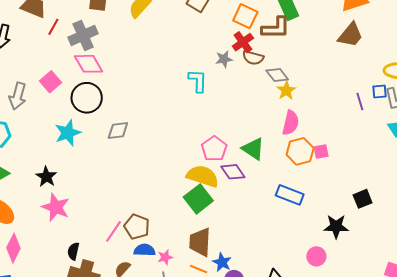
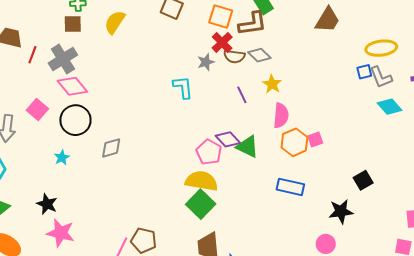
gray diamond: (277, 75) -> (259, 55), moved
purple line: (360, 102) -> (242, 95), moved
cyan star: (68, 133) -> (62, 157), size x0.6
purple diamond: (233, 172) -> (228, 139), moved

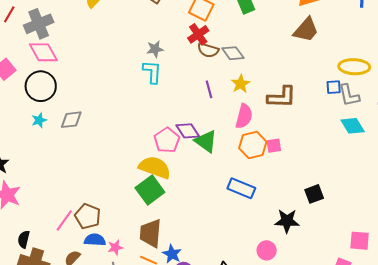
brown L-shape: (252, 24) -> (282, 97), moved
gray star: (206, 62) -> (155, 49), moved
cyan star: (62, 157) -> (39, 120), moved

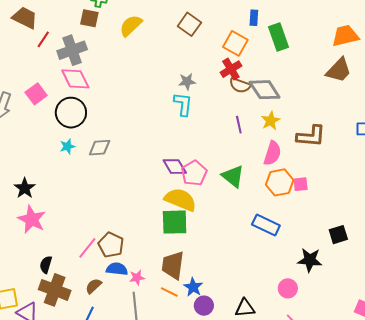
gray diamond: (233, 53) -> (265, 90), size x1.4
purple diamond: (188, 131) -> (175, 167), moved
green square: (150, 190) -> (175, 222), turned 32

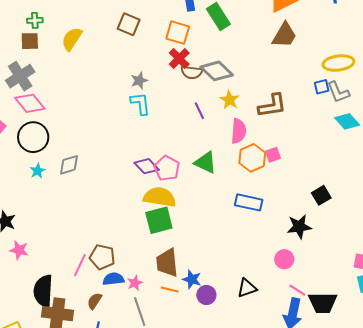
pink star: (32, 219) -> (19, 250), size x0.7
black semicircle: (46, 265) -> (43, 291), size x1.8

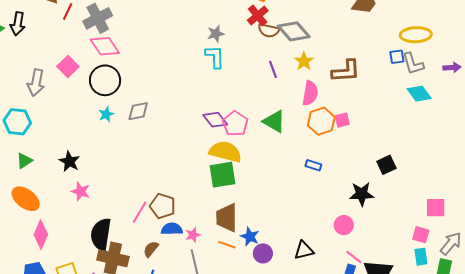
blue rectangle: (249, 202) -> (313, 165), size x0.6

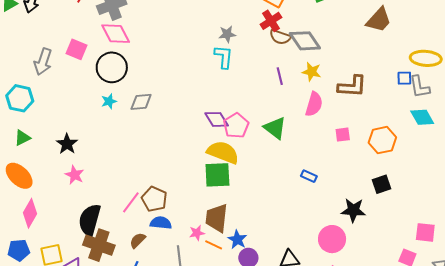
yellow star: (304, 61) -> (312, 72), turned -30
pink square: (68, 67) -> (77, 49), turned -30
orange hexagon: (321, 121) -> (382, 140), moved
pink circle: (344, 225) -> (332, 239), size x1.4
pink star: (193, 235) -> (197, 233), moved

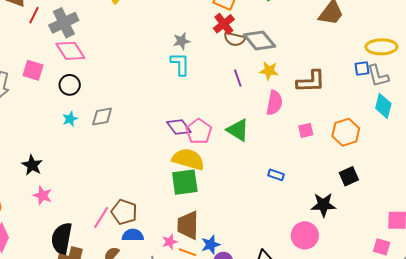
black circle: (112, 67) -> (70, 85), size x0.7
cyan diamond: (422, 117) -> (383, 106), turned 50
blue star: (237, 239) -> (211, 245), turned 30

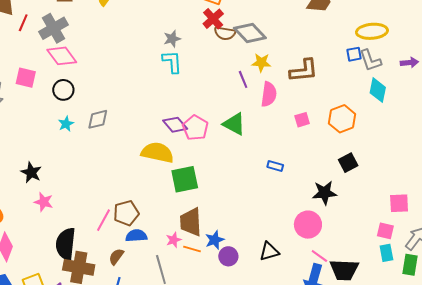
purple line: (238, 78) -> (243, 79), moved
yellow semicircle: (188, 159) -> (157, 153), moved
brown pentagon: (124, 212) -> (126, 213), turned -30

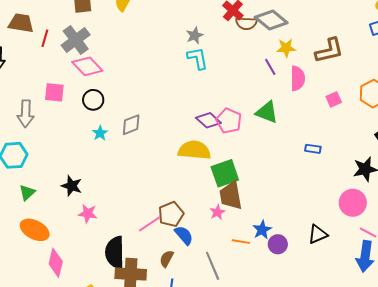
pink line: (104, 220) -> (149, 224), turned 35
brown trapezoid: (191, 222) -> (231, 196), moved
blue semicircle: (136, 236) -> (184, 235), turned 60
pink star: (174, 240) -> (217, 212), moved

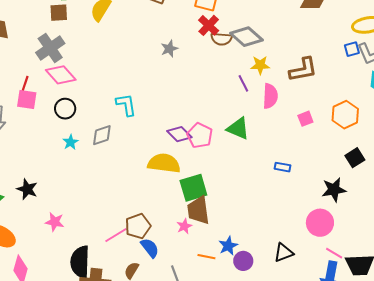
red line: (45, 38) -> (25, 85), moved
cyan L-shape: (198, 58) -> (126, 105), moved
black star: (72, 186) -> (27, 189), moved

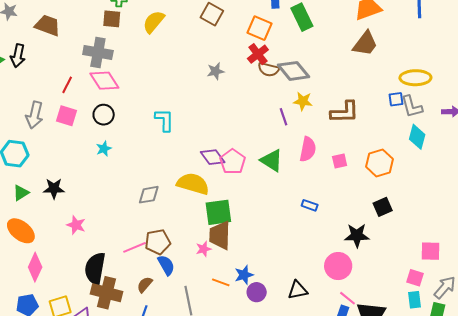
gray cross: (50, 48) -> (98, 52), turned 36
pink semicircle: (270, 96) -> (308, 149), moved
pink square: (27, 99) -> (67, 116), moved
gray diamond: (102, 135) -> (149, 195), moved
black star: (27, 189) -> (54, 189), turned -30

